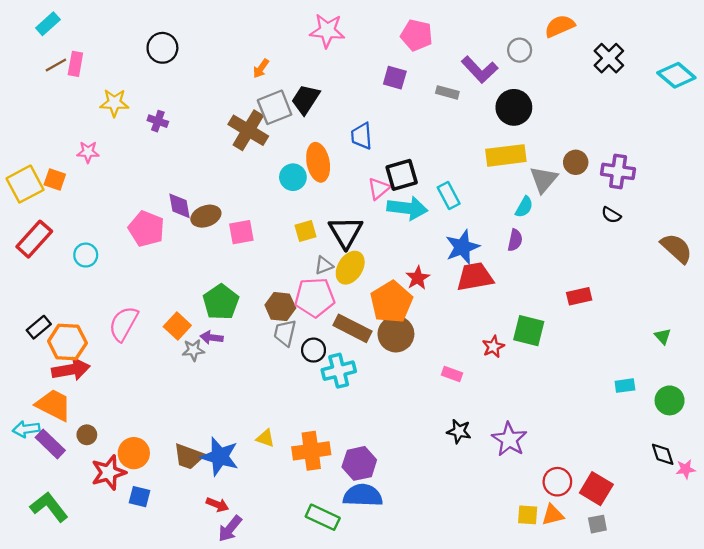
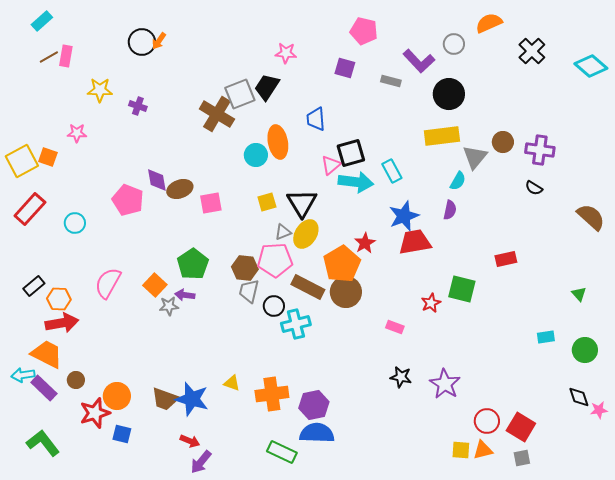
pink star: (327, 31) -> (286, 53), moved, size x0.7
orange arrow: (261, 68) -> (159, 41), moved
orange hexagon: (67, 342) -> (59, 299), size x0.7

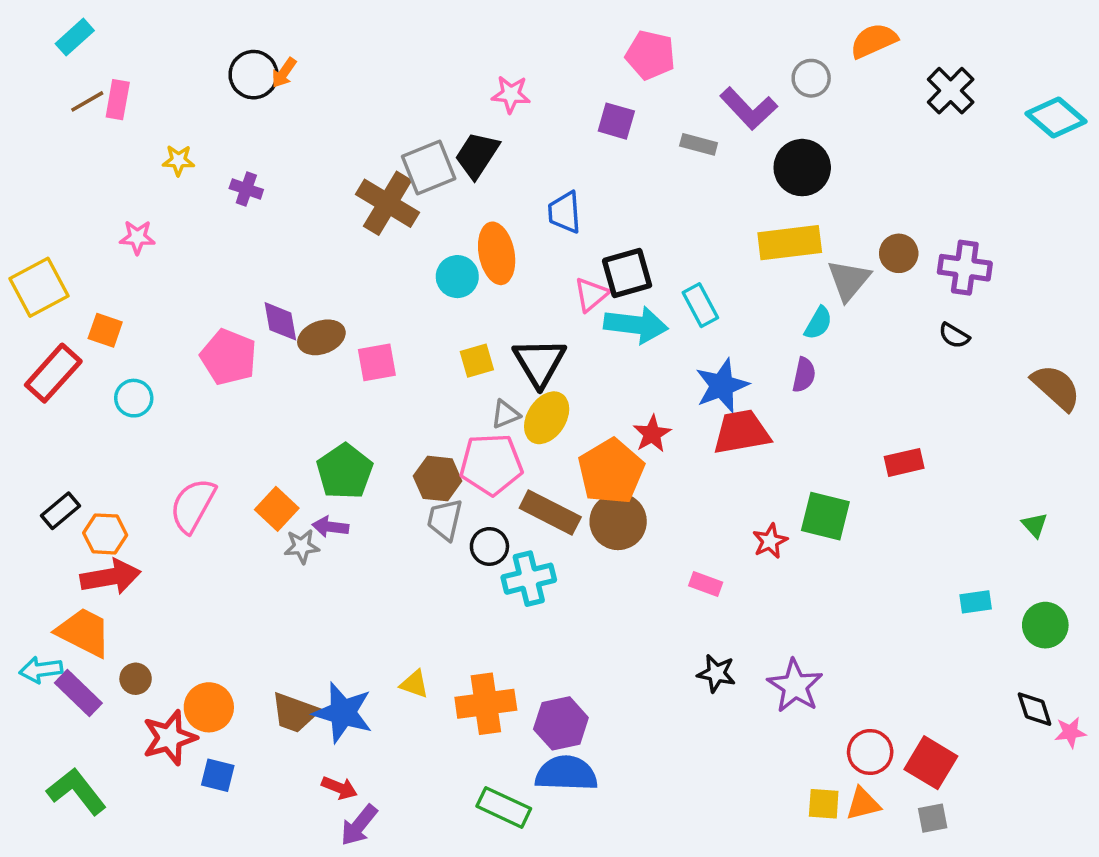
yellow star: (100, 90) -> (178, 160), size x0.7
orange square: (48, 157) -> (105, 330), moved

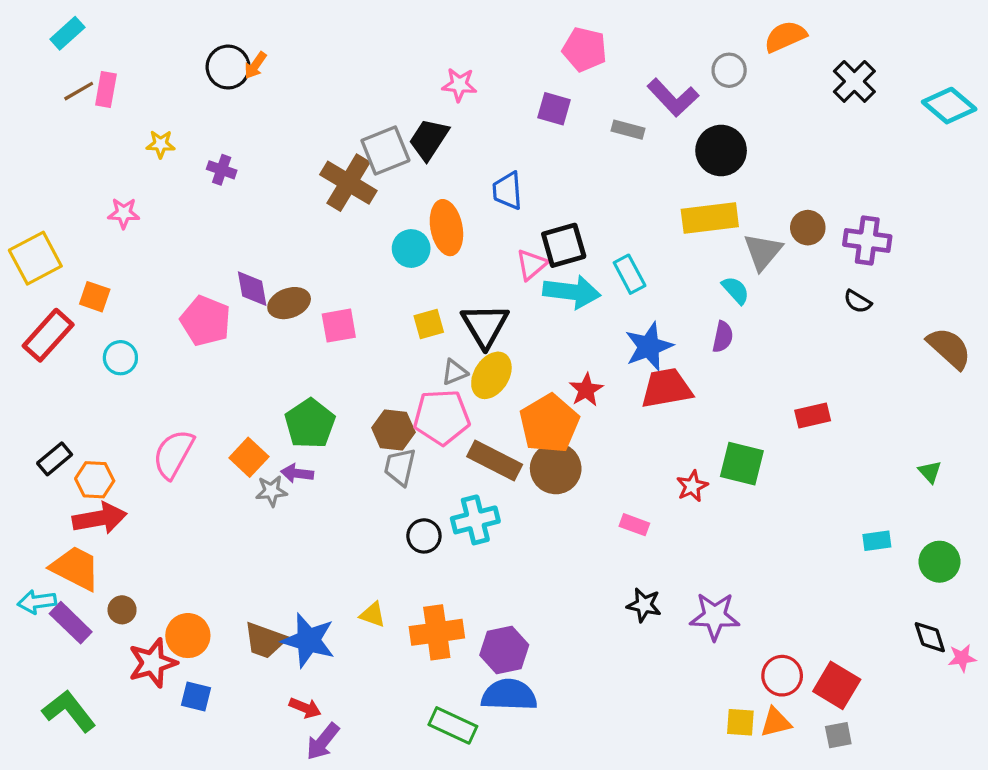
cyan semicircle: (818, 323) -> (736, 290), turned -72
black circle: (489, 546) -> (424, 536), moved
purple star: (795, 686) -> (715, 616), turned -30

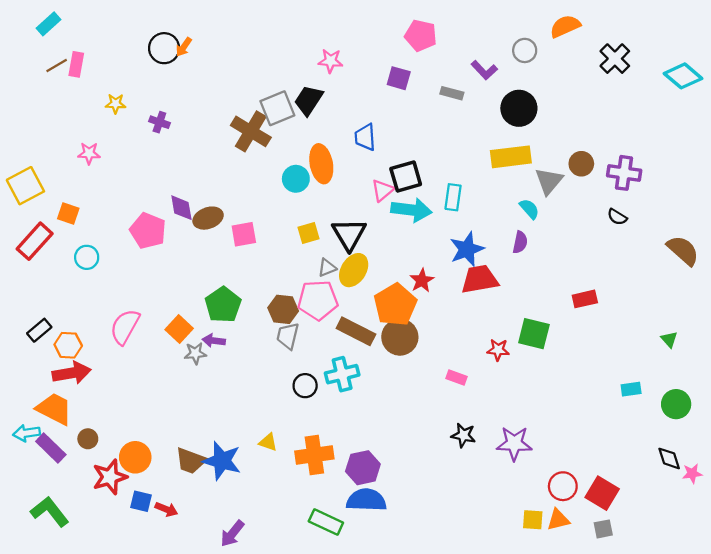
purple L-shape: (673, 98) -> (484, 70), size x0.7
cyan rectangle: (630, 274) -> (453, 197), turned 36
red star: (692, 486) -> (498, 350), turned 30
red arrow: (305, 708) -> (166, 509), moved

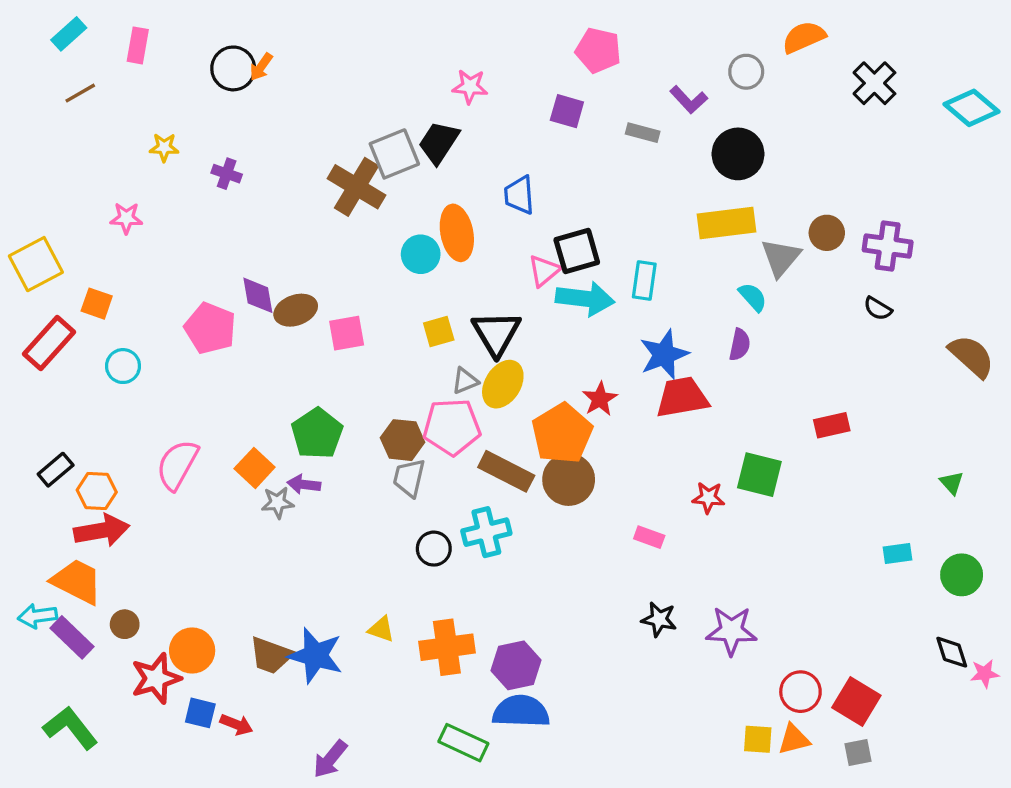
pink rectangle: (76, 64) -> (138, 45), moved

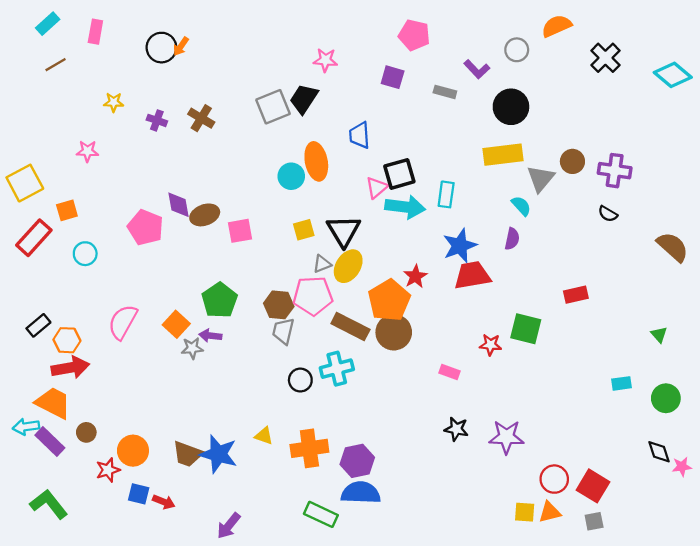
brown cross: (357, 187) -> (201, 118), moved, size x0.7
orange square: (97, 304) -> (67, 210), turned -35
red star: (156, 678) -> (108, 470), size x0.7

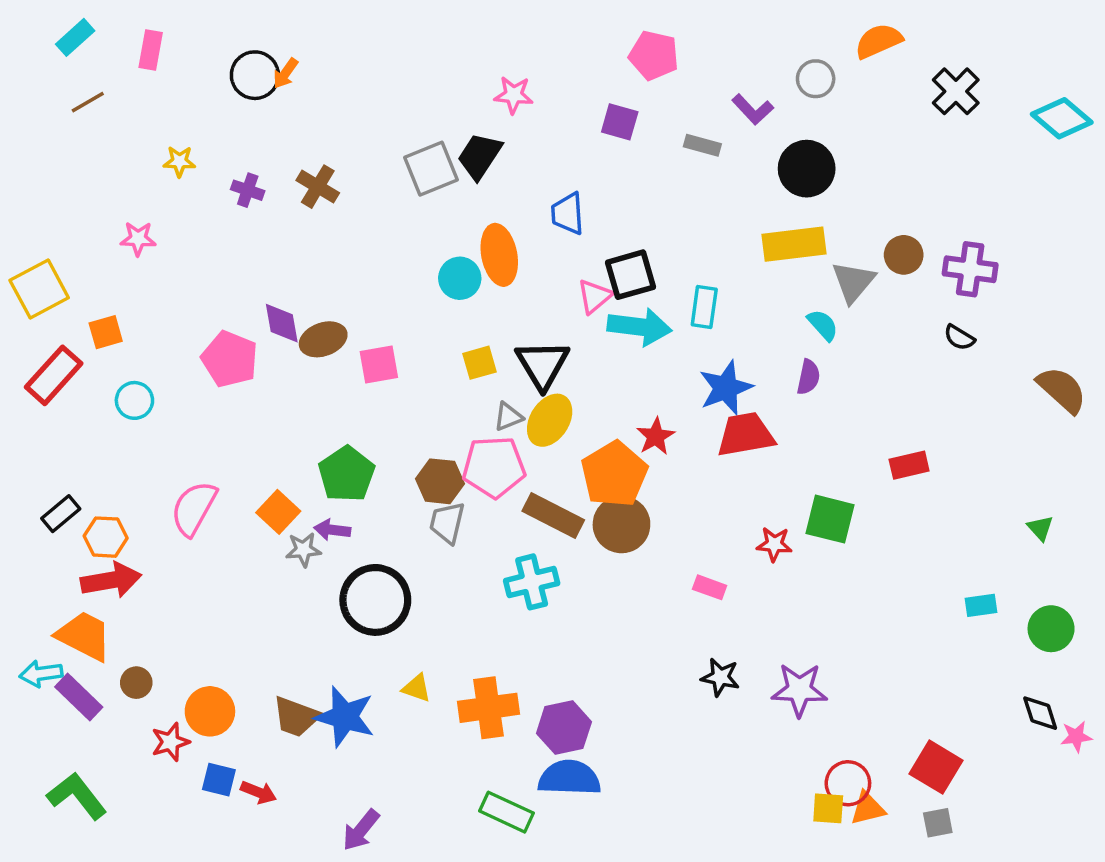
black circle: (300, 380) -> (375, 600), moved, size x1.8
red circle: (554, 479) -> (848, 783), moved

